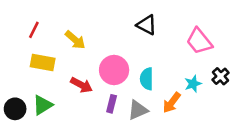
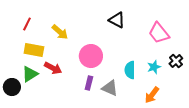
cyan semicircle: (147, 79) -> (130, 70), moved
red arrow: (81, 85) -> (53, 68), moved
orange arrow: (172, 103) -> (152, 95), moved
green triangle: (43, 105) -> (30, 74), moved
gray triangle: (138, 110) -> (110, 88), turned 48

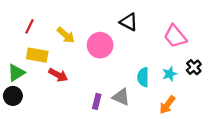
pink circle: (91, 56) -> (100, 45), moved
green triangle: (30, 74) -> (16, 73), moved
purple rectangle: (89, 83) -> (97, 101), moved

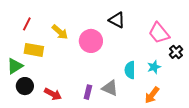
black cross: (194, 67) -> (176, 52), moved
red arrow: (58, 75) -> (53, 94), moved
black circle: (13, 96) -> (25, 86), moved

